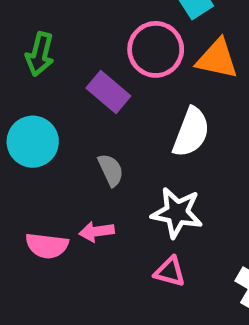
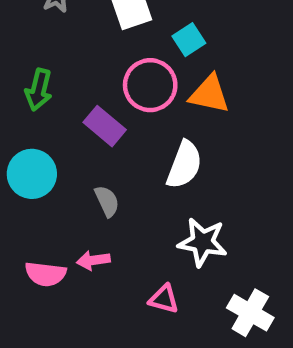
white star: (177, 213) -> (203, 242), moved

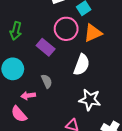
orange triangle: (209, 94) -> (93, 33), turned -36
pink arrow: (93, 260) -> (28, 96), moved
pink semicircle: (46, 274) -> (19, 114), turned 42

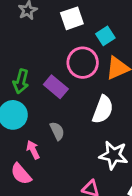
green arrow: (16, 31) -> (21, 81), moved
pink arrow: (28, 96) -> (33, 150), turned 72

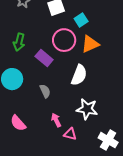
green arrow: (21, 81) -> (19, 42), moved
pink arrow: (33, 150) -> (56, 120), moved

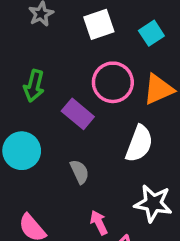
cyan square: (81, 20) -> (151, 33), moved

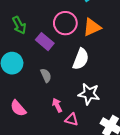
green arrow: (34, 86) -> (19, 25), turned -42

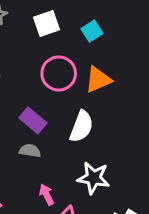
purple rectangle: (45, 42) -> (33, 120), moved
gray semicircle: (46, 75) -> (30, 151), turned -56

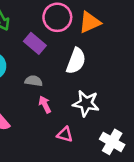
purple rectangle: (33, 120) -> (35, 43), moved
pink arrow: (47, 195) -> (45, 105), moved

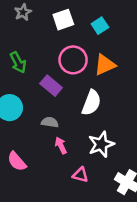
white star: (86, 103) -> (101, 144), turned -30

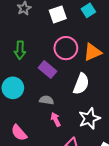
cyan square: (100, 26) -> (88, 10), moved
green arrow: (18, 62) -> (20, 50), turned 30

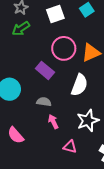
green arrow: (20, 50) -> (21, 29), moved, turned 54

